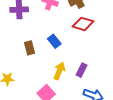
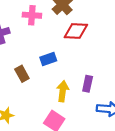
blue rectangle: (54, 41) -> (48, 59), turned -56

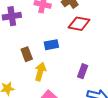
yellow arrow: (63, 91) -> (40, 72), moved

